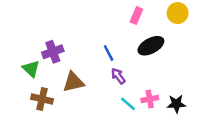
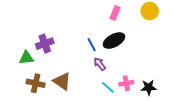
black ellipse: (151, 46) -> (114, 41), moved
green triangle: (31, 69) -> (26, 58), turned -49
brown triangle: (73, 82) -> (62, 81), moved, turned 48

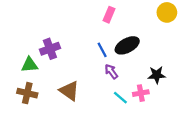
pink rectangle: (115, 13) -> (109, 15), moved
brown cross: (36, 83) -> (27, 93), moved
black star: (149, 87) -> (157, 75), moved

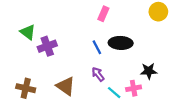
black ellipse: (127, 45) -> (121, 43), turned 30
green triangle: (29, 65) -> (28, 32), moved, turned 42
purple arrow: (111, 72) -> (98, 74), moved

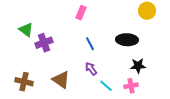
pink rectangle: (103, 14) -> (81, 13), moved
black ellipse: (121, 43) -> (127, 40), moved
pink cross: (134, 88) -> (131, 86), moved

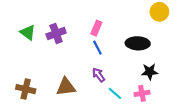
pink rectangle: (81, 13) -> (96, 28), moved
purple cross: (44, 43) -> (56, 34), moved
brown triangle: (61, 80) -> (66, 87), turned -42

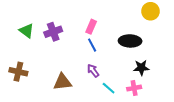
brown cross: (26, 89) -> (18, 72), moved

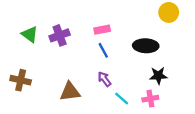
pink rectangle: (91, 27) -> (102, 30), turned 56

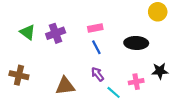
black star: (158, 76) -> (160, 71), moved
pink cross: (150, 99) -> (136, 82), moved

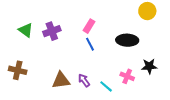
pink rectangle: (95, 28) -> (89, 26), turned -48
purple arrow: (97, 74) -> (84, 80), moved
pink cross: (136, 82) -> (127, 76), turned 32

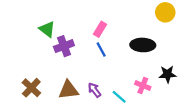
green triangle: (26, 30) -> (47, 29), moved
purple cross: (52, 31) -> (64, 46), moved
brown cross: (18, 70) -> (31, 88), moved, turned 30

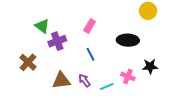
blue line: (101, 49) -> (91, 54), moved
brown cross: (31, 88) -> (28, 62), moved
cyan line: (119, 97) -> (107, 87), turned -64

